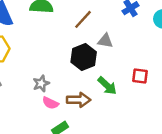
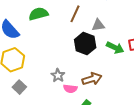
green arrow: (107, 86) -> (115, 48), moved

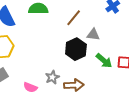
gray star: (58, 75) -> (52, 77), moved
pink semicircle: (70, 89) -> (30, 87), moved

